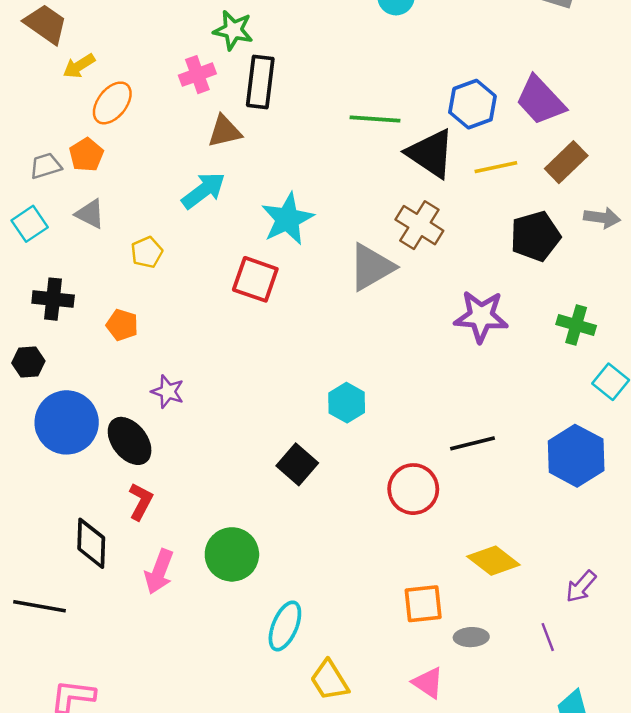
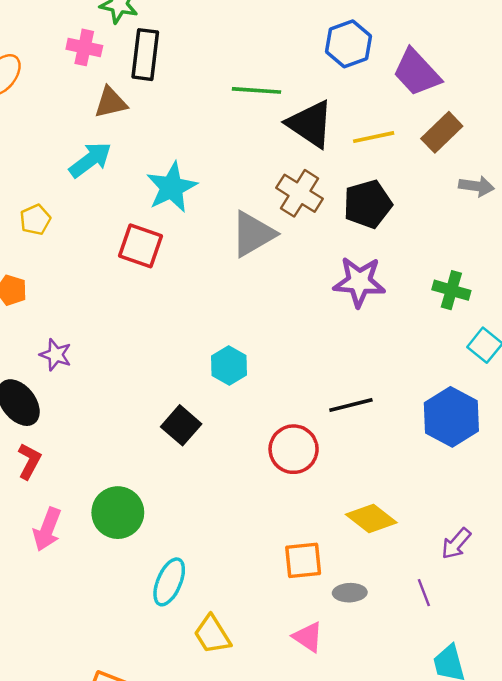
pink cross: (197, 75) -> (84, 47), turned 32
blue hexagon: (472, 104) -> (349, 44), moved
black pentagon: (535, 236) -> (368, 204), moved

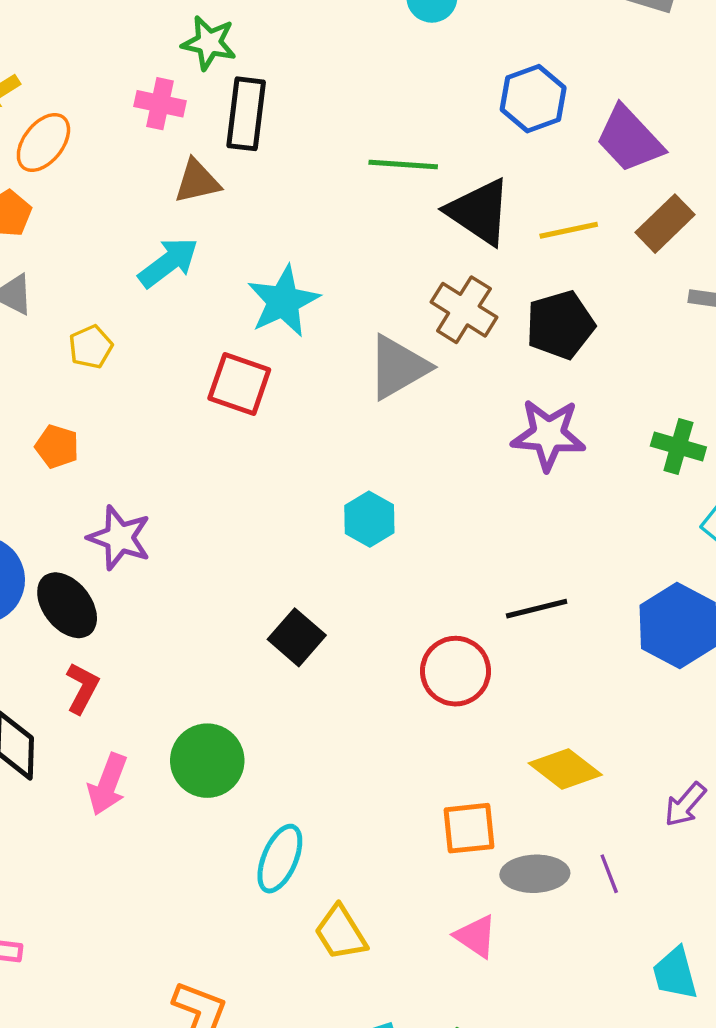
purple star: (56, 355) -> (119, 538), size x1.4
cyan hexagon: (229, 365) -> (369, 519), moved
gray ellipse: (350, 593) -> (535, 874), size x1.4
purple line: (424, 593) -> (609, 874), moved

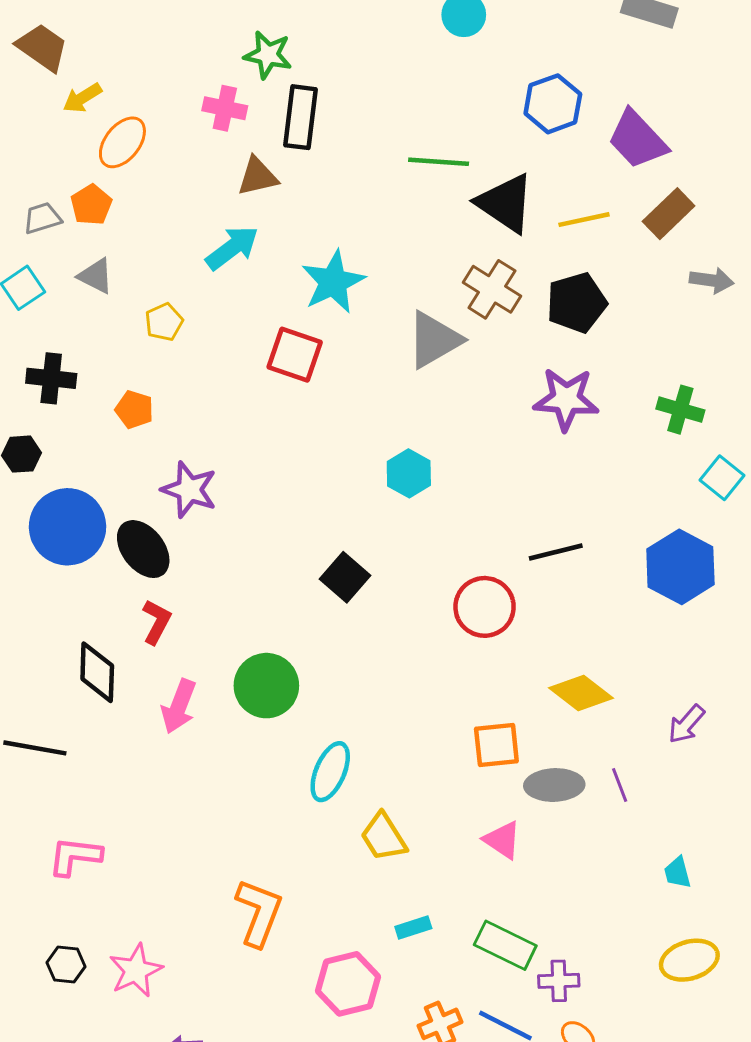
cyan trapezoid: (675, 973) -> (677, 873), size x0.7

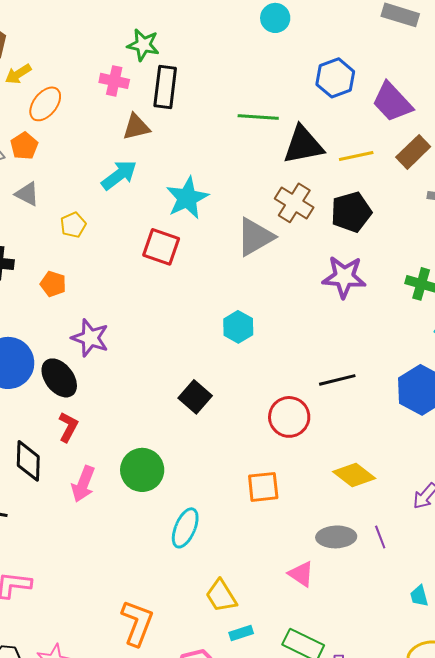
black triangle: (505, 203) -> (303, 145), turned -45
orange square: (496, 745) -> (263, 487), moved
yellow trapezoid: (384, 837) -> (221, 596), moved

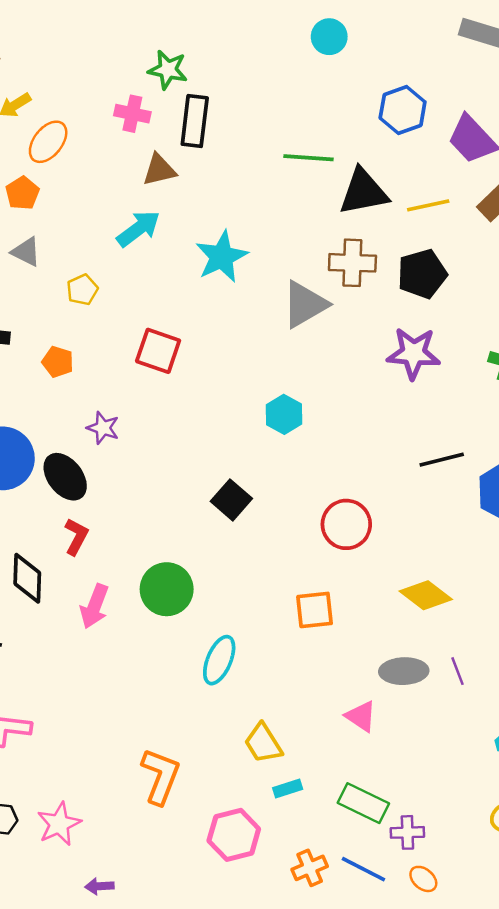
brown cross: (294, 203) -> (352, 263), turned -30
red square: (161, 247) -> (158, 351), moved
purple star: (90, 338) -> (103, 428), size x0.7
black line: (337, 380) -> (442, 460), moved

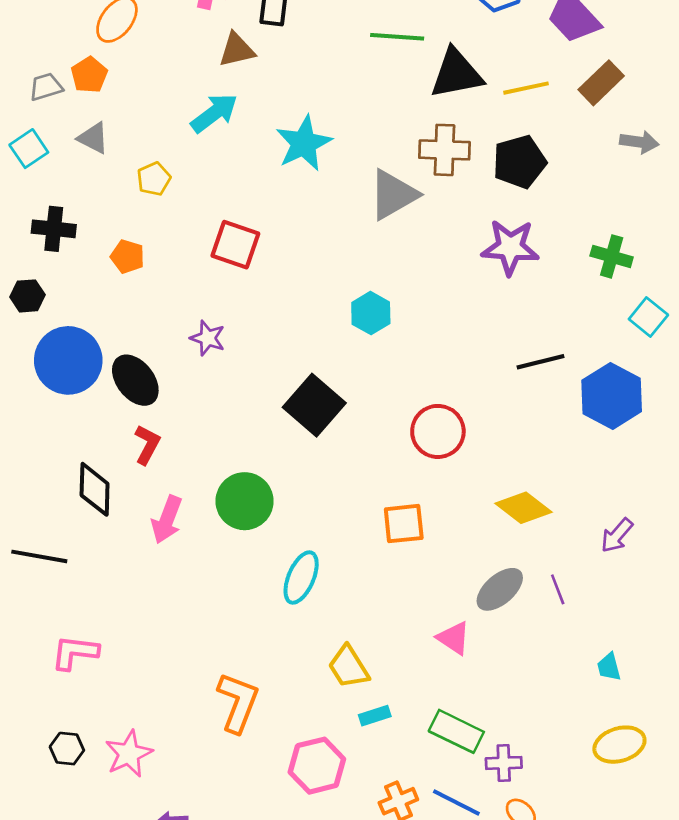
purple star: (103, 428) -> (208, 338), moved
black square: (231, 500) -> (314, 405), size x1.4
gray ellipse: (404, 671) -> (500, 589), turned -39

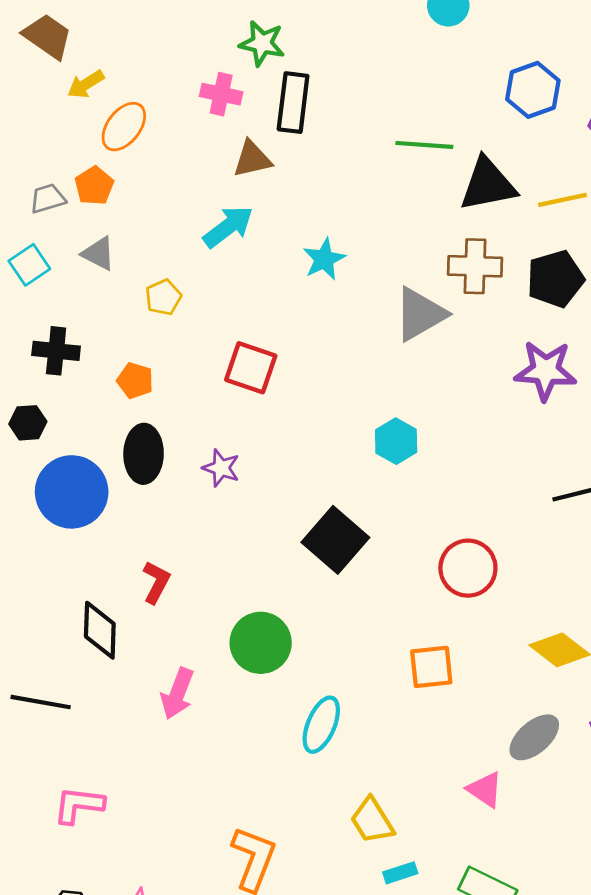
cyan star: (304, 143) -> (324, 259), size x0.7
black ellipse: (135, 380) -> (144, 454), moved, turned 39
pink arrow: (167, 520) -> (177, 694), moved

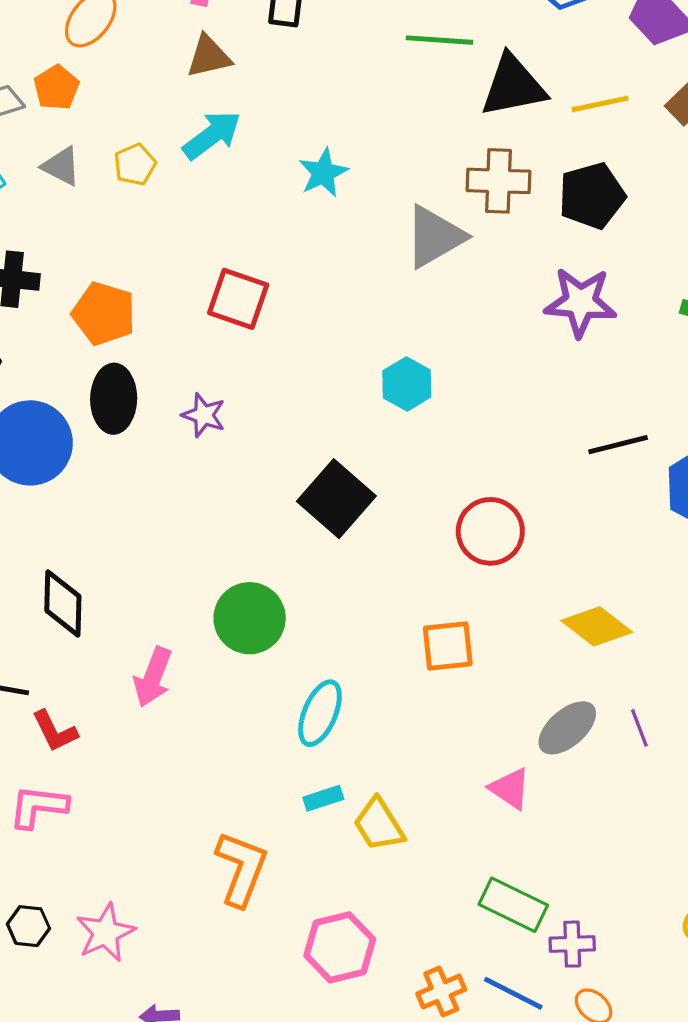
brown triangle: (252, 159) -> (209, 56), moved
yellow pentagon: (163, 297) -> (135, 165), moved
orange pentagon: (135, 380) -> (104, 314), size x1.5
red L-shape: (156, 582) -> (55, 731), moved, turned 126
cyan rectangle: (400, 873) -> (323, 798), moved

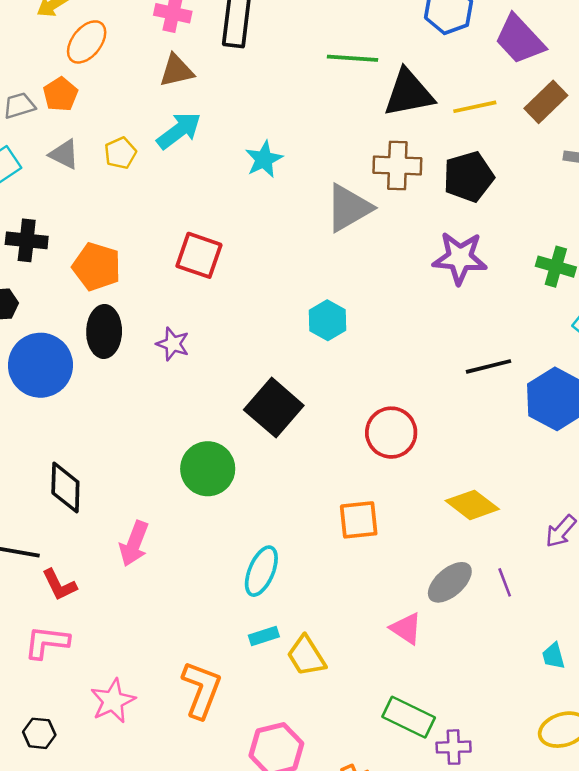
green circle: (250, 618) -> (208, 469), moved
pink star: (105, 933) -> (113, 701), moved

